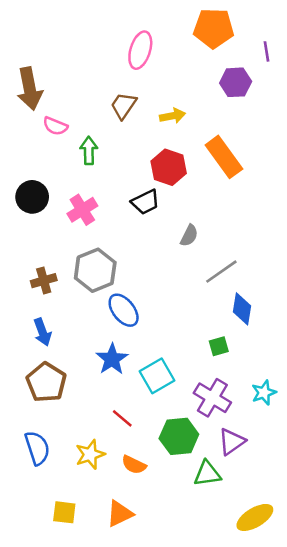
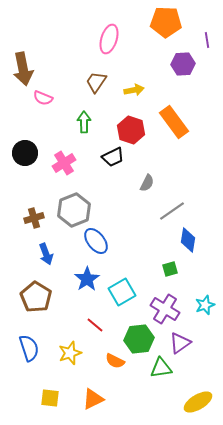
green arrow: (89, 151) -> (84, 122), moved
blue arrow: (42, 332) -> (46, 254), moved
orange semicircle: (134, 465) -> (115, 361), moved

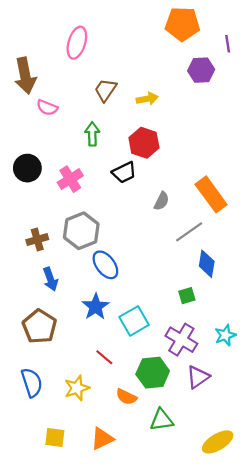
pink ellipse: (109, 39) -> (77, 43), moved
orange rectangle: (174, 122) -> (211, 194), moved
green triangle: (161, 368) -> (162, 420), moved

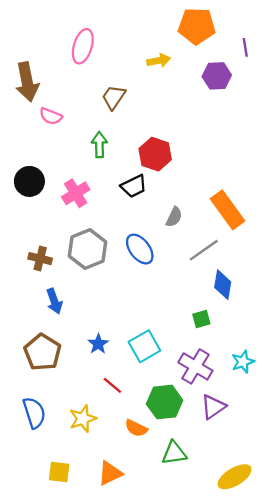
yellow arrow: (147, 99) -> (159, 60), moved
brown cross: (37, 240) -> (40, 259), turned 30
blue ellipse: (105, 265) -> (140, 249), moved
blue star: (96, 307) -> (98, 344), moved, size x0.7

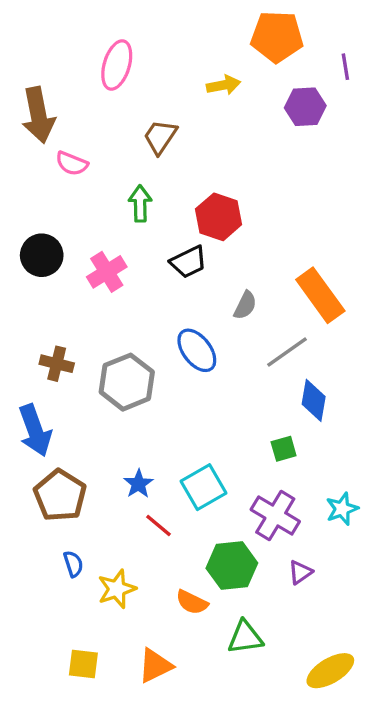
gray hexagon: (88, 249) -> (127, 382), moved
blue arrow: (54, 301) -> (35, 430), moved, size x1.4
red line: (112, 385) -> (158, 526), moved
purple triangle: (213, 407) -> (300, 572), size x0.7
blue semicircle: (34, 413) -> (73, 564), moved, size x0.6

